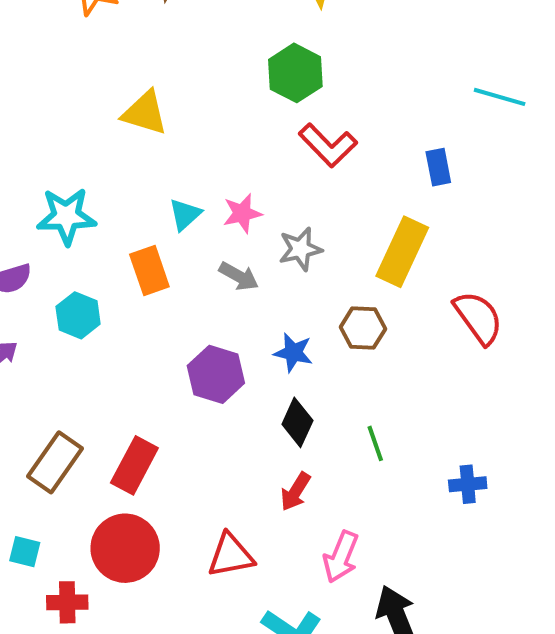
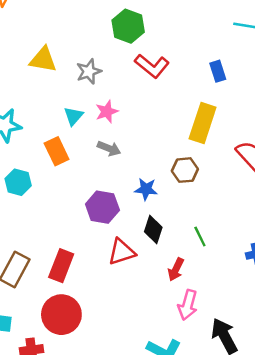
gray star: (300, 249) -> (89, 71), moved
red arrow: (295, 492) -> (176, 269), moved
red triangle: (231, 555) -> (122, 252), moved

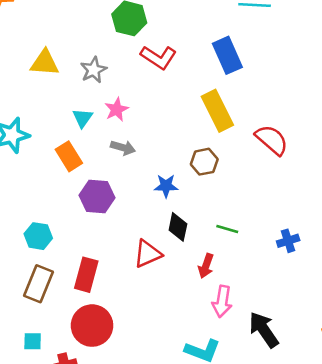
blue rectangle: (218, 71) -> (227, 55), size x1.6
yellow rectangle: (203, 123) -> (217, 111), turned -39
cyan hexagon: (18, 182) -> (38, 236), moved
purple hexagon: (102, 207) -> (97, 197), moved
green line: (200, 236) -> (227, 229), turned -42

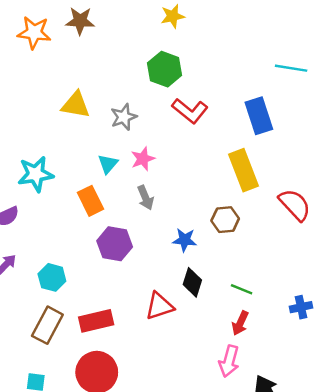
gray arrow: (123, 148) -> (145, 198), turned 45
red arrow: (206, 266) -> (240, 323), moved
red rectangle: (86, 275) -> (96, 321), turned 56

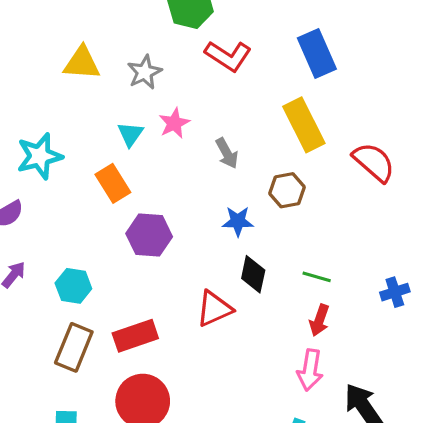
gray arrow: (145, 198) -> (227, 153), moved

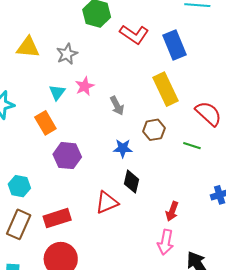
red L-shape: (228, 56) -> (134, 34), moved
green line: (317, 277) -> (192, 146), moved

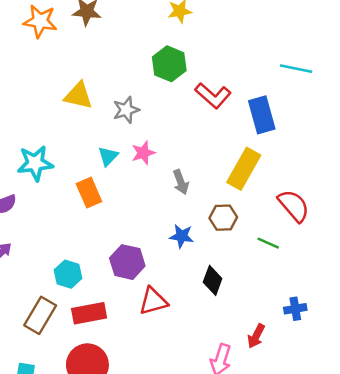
yellow rectangle: (165, 89) -> (244, 169), turned 48
purple hexagon: (67, 156) -> (127, 262), moved
black diamond: (132, 182) -> (213, 280), moved
cyan hexagon: (19, 186) -> (68, 274), moved
red arrow: (172, 211) -> (256, 336), moved

